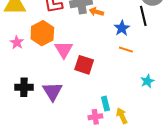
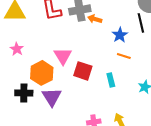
orange hexagon: (42, 33) -> (42, 73), moved
cyan rectangle: (106, 104) -> (111, 80), moved

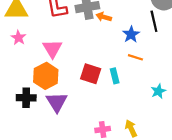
pink star: (17, 49) -> (19, 38), moved
pink triangle: (63, 56) -> (52, 49), moved
cyan rectangle: (111, 80) -> (115, 76), moved

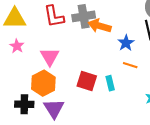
orange arrow: (104, 17) -> (99, 26), size x1.5

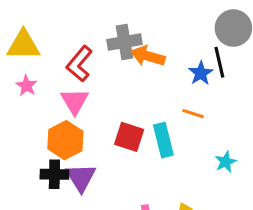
red L-shape: (54, 16) -> (79, 64), moved, turned 50
blue star: (126, 43) -> (201, 73), moved
cyan rectangle: (110, 83) -> (163, 140), size x1.5
black cross: (24, 104) -> (54, 174), moved

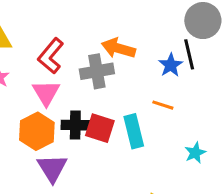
gray cross: (124, 42) -> (97, 71), moved
black cross: (54, 174) -> (75, 125), moved

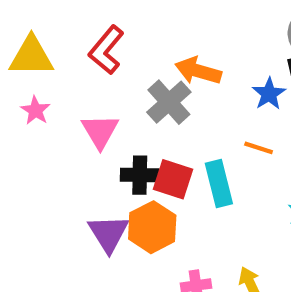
red L-shape: (51, 56) -> (106, 50), moved
gray cross: (97, 71) -> (169, 102), turned -32
orange hexagon: (37, 131) -> (152, 227), moved

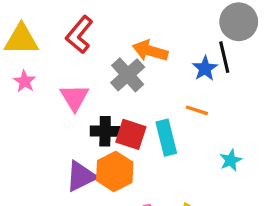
purple triangle: (108, 233) -> (81, 176), turned 36

